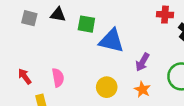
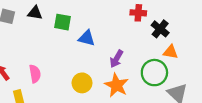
blue triangle: (111, 41) -> (87, 38), size x0.7
orange star: (142, 90) -> (116, 85), size x1.5

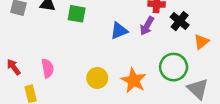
blue triangle: (87, 38) -> (119, 31), moved, turned -36
orange triangle: (170, 52) -> (201, 42), moved, turned -49
purple arrow: (116, 59) -> (147, 26), moved

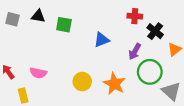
purple arrow: (147, 26) -> (135, 52), moved
pink semicircle: (48, 68) -> (38, 73), turned 112

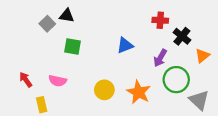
black triangle: (38, 16) -> (67, 16), moved
gray square: (12, 19) -> (47, 24), moved, turned 32
green square: (64, 25) -> (72, 47), moved

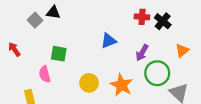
black cross: (182, 36) -> (163, 21), moved
green square: (72, 47) -> (59, 54), moved
red arrow: (26, 80) -> (14, 49), moved
pink semicircle: (58, 81) -> (45, 74), turned 63

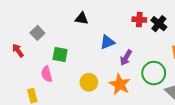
black triangle: (53, 13) -> (82, 19), moved
gray square: (35, 20) -> (37, 33), moved
purple arrow: (142, 53) -> (126, 58), moved

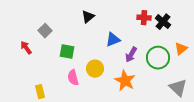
black triangle: (82, 19) -> (88, 17), turned -48
green circle: (154, 73) -> (158, 58), moved
pink semicircle: (47, 74) -> (73, 78), moved
yellow circle: (89, 82) -> (95, 69), moved

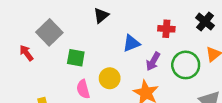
red cross: (144, 18) -> (166, 29), moved
black cross: (163, 22) -> (205, 22), moved
gray square: (45, 31) -> (49, 32), size x1.5

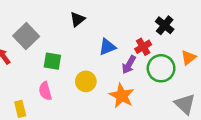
black cross: (205, 22) -> (165, 25), moved
red cross: (166, 29) -> (143, 47), moved, turned -35
pink semicircle: (83, 89) -> (45, 91), moved

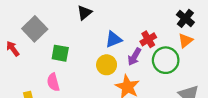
black cross: (165, 25) -> (185, 18), moved
orange triangle: (188, 58) -> (185, 40), moved
yellow circle: (86, 81) -> (107, 65), moved

